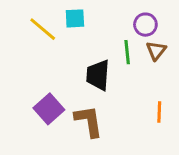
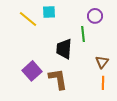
brown triangle: (156, 51) -> (102, 62), moved
orange line: (159, 112) -> (103, 83), moved

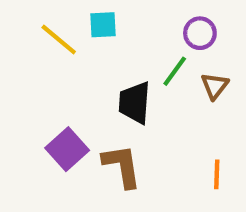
green line: (83, 34) -> (175, 71), turned 42
brown triangle: (102, 62) -> (215, 86), moved

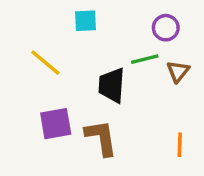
yellow line: (59, 40) -> (45, 63), moved
green line: (175, 71) -> (145, 59), turned 40
purple square: (67, 149) -> (56, 124), turned 32

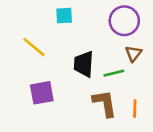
purple circle: (166, 28) -> (124, 21), size x1.5
green line: (145, 59) -> (114, 73), moved
brown L-shape: (101, 138) -> (105, 103), moved

